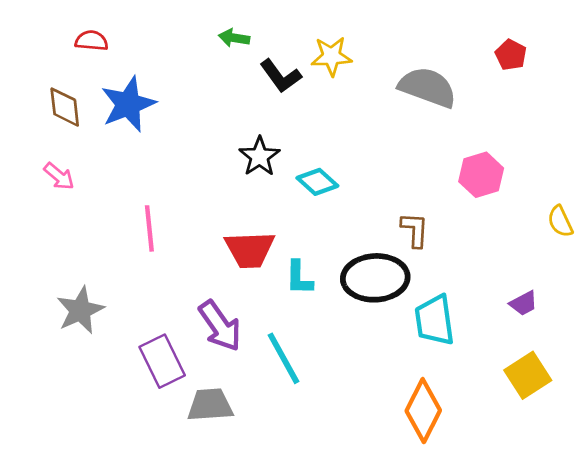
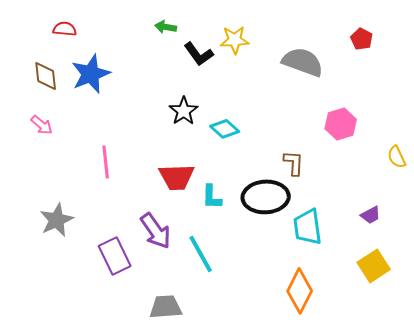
gray trapezoid: (210, 405) -> (166, 307), moved

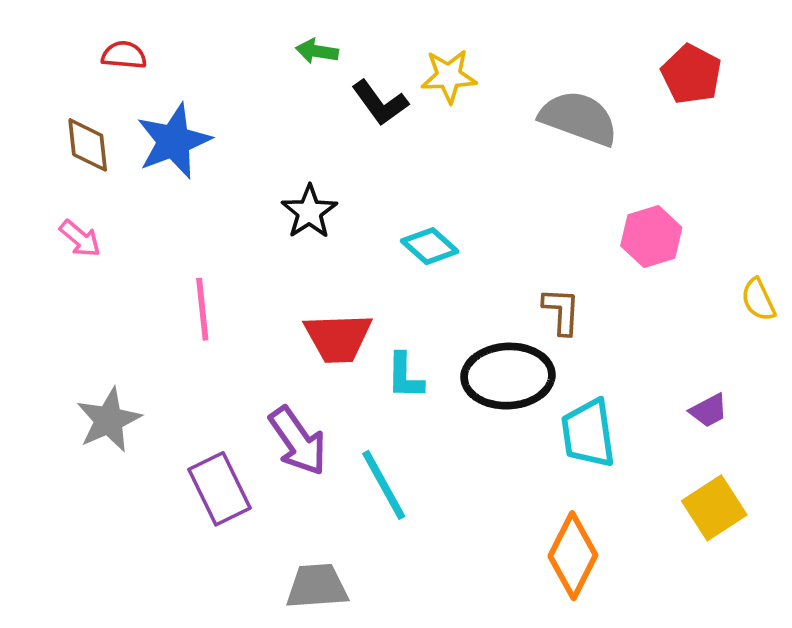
red pentagon: (362, 39) -> (691, 74), size x1.4
black star: (184, 111) -> (309, 212), moved

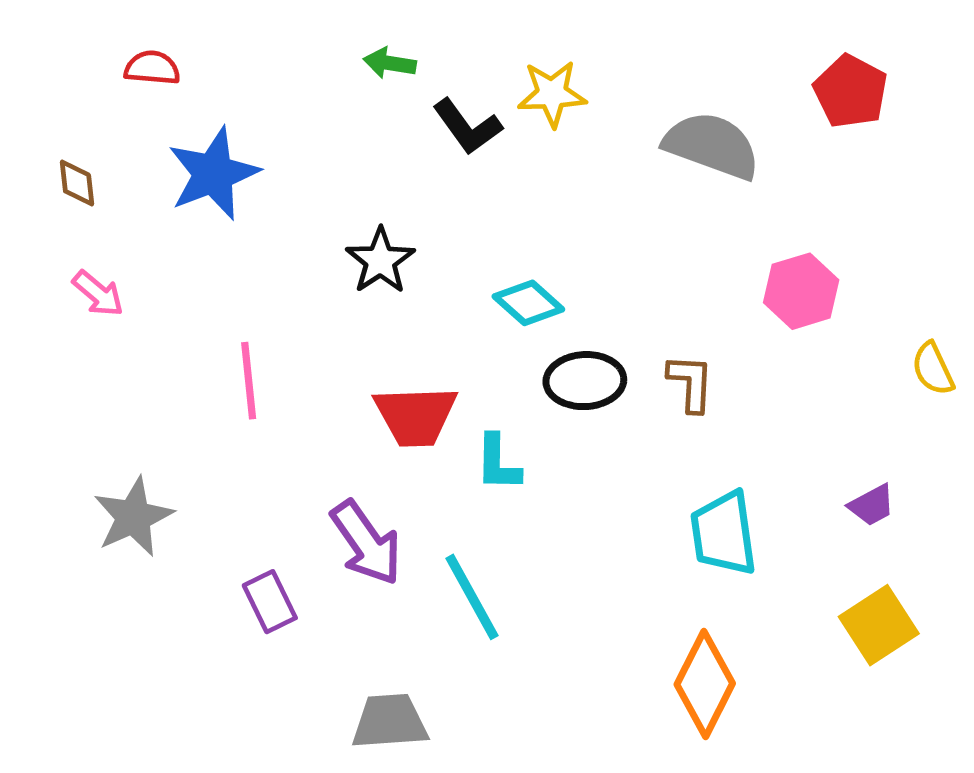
brown diamond: (88, 145) -> (77, 183), moved, size x0.7
black ellipse: (508, 376) -> (585, 381), moved, size x0.7
purple rectangle: (220, 489) -> (270, 602), size x0.7

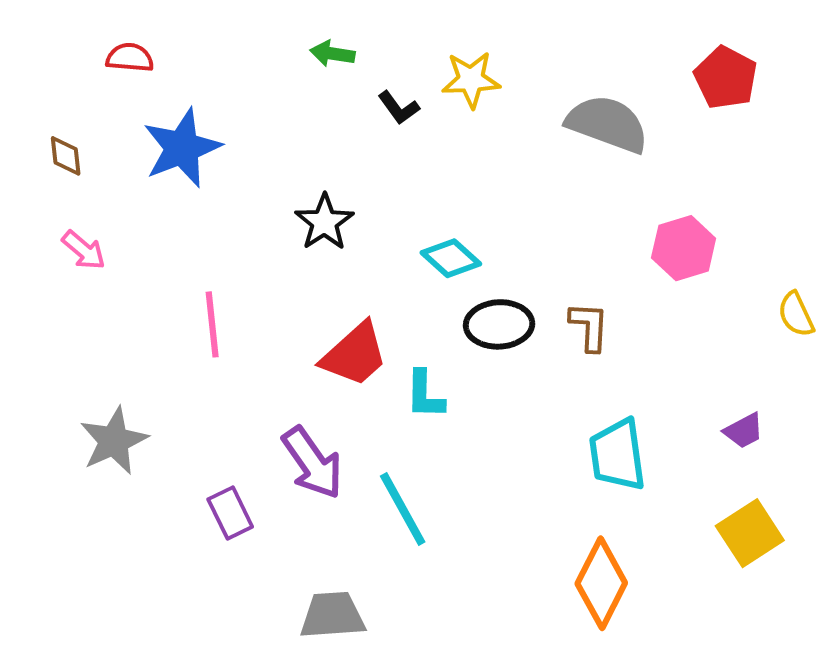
black L-shape: (467, 127) -> (399, 108), size x0.7
red trapezoid: (416, 416) -> (355, 355), turned -40

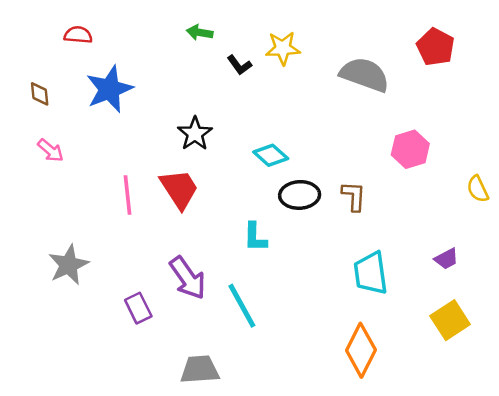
red trapezoid: (355, 355) -> (179, 189), moved, turned -81

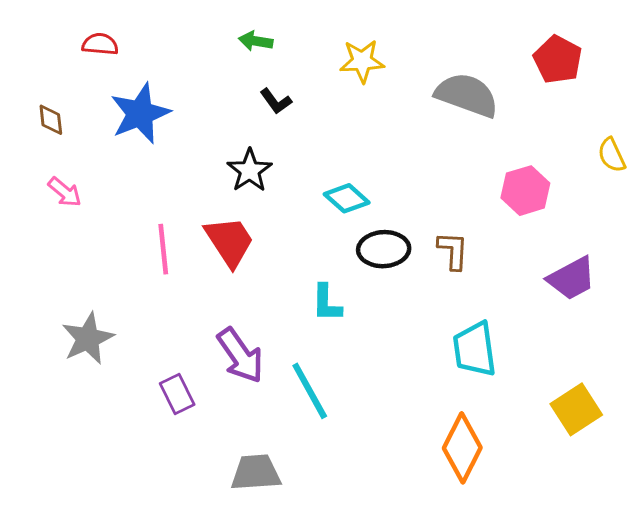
black L-shape: (239, 65) -> (276, 101), moved
yellow semicircle: (478, 189) -> (612, 155), moved
purple trapezoid: (446, 259) -> (572, 278), moved, size x1.6

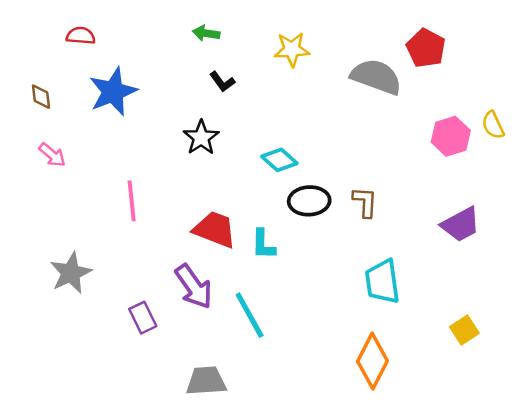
red pentagon: (558, 60) -> (426, 48), moved
pink hexagon: (525, 191) -> (451, 136), moved
red trapezoid: (230, 241) -> (215, 229), moved, turned -36
yellow square: (576, 409) -> (464, 330), size x0.7

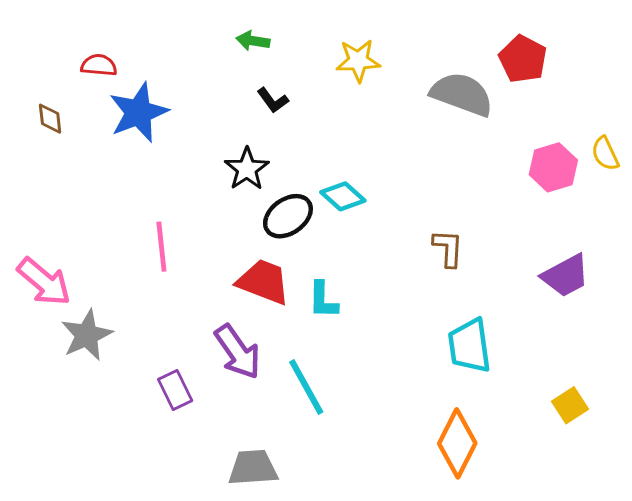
red semicircle: (81, 36) -> (99, 65), moved
pink arrow: (52, 155) -> (44, 282), moved, size x1.6
black ellipse: (309, 201) -> (288, 216), moved, turned -33

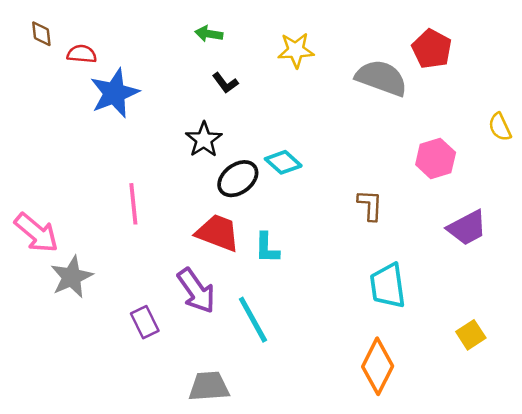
brown diamond: (50, 119) -> (41, 34), moved
pink hexagon: (553, 167) -> (436, 158), moved

